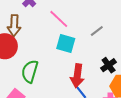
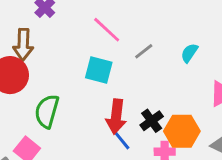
pink line: (59, 19) -> (107, 30), moved
black cross: (109, 65) -> (152, 121), moved

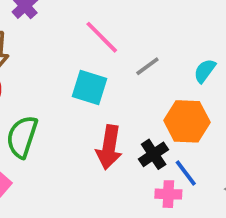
orange hexagon: (182, 131) -> (187, 121), moved
blue line: (121, 140) -> (186, 173), moved

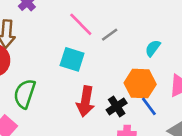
gray line: (147, 66) -> (110, 35), moved
blue line: (186, 173) -> (149, 106), moved

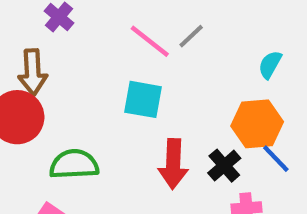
gray line: (110, 35) -> (191, 36), moved
green semicircle: (25, 94) -> (74, 164), turned 76

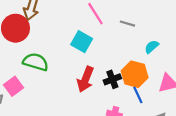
gray line: (191, 36) -> (127, 24), moved, turned 40
black cross: (224, 166) -> (112, 79), moved

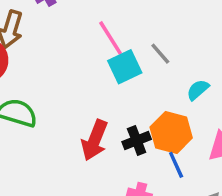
gray line: (127, 24) -> (160, 54), turned 32
cyan square: (82, 42) -> (125, 67), moved, turned 35

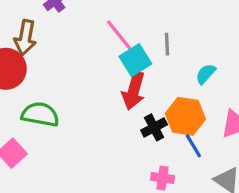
gray line: (160, 54) -> (167, 44), turned 45
red arrow: (95, 140) -> (134, 91), moved

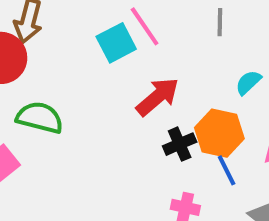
gray line: (167, 44) -> (220, 22), moved
cyan square: (135, 60) -> (116, 43), moved
red arrow: (134, 91) -> (158, 97), turned -150

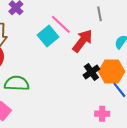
red arrow: (158, 97) -> (82, 41), moved
black cross: (180, 144) -> (91, 72), moved

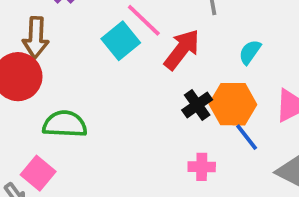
pink cross: (102, 114) -> (202, 167), moved

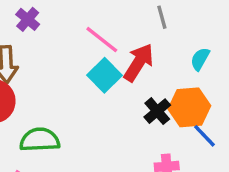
cyan square: (121, 41) -> (105, 75), moved

